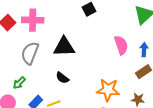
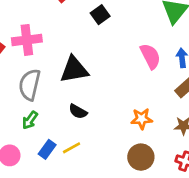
green arrow: (19, 83) -> (30, 120), moved
orange star: (108, 90) -> (142, 119), size x0.7

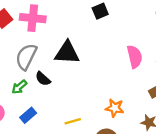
black semicircle: (78, 112) -> (43, 79), moved
yellow line: (71, 148) -> (73, 121), moved

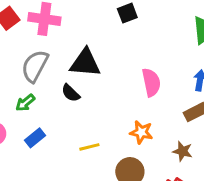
pink semicircle: (135, 57) -> (151, 82), moved
black semicircle: (43, 79) -> (71, 93), moved

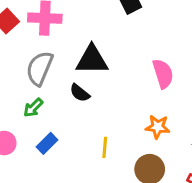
yellow line: (89, 147) -> (105, 147), turned -66

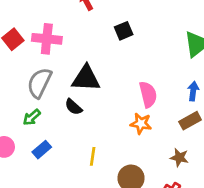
orange star: (158, 127) -> (141, 124), moved

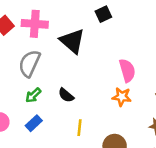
black triangle: (86, 78) -> (72, 41), moved, turned 40
black semicircle: (73, 107) -> (66, 95), moved
green arrow: (32, 117) -> (33, 95), moved

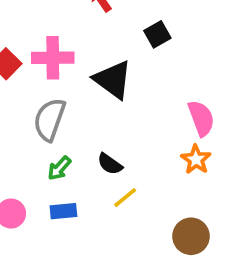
orange star: (122, 97) -> (196, 159), turned 30
blue rectangle: (34, 123) -> (63, 211), turned 42
yellow line: (79, 128) -> (125, 198), moved, turned 49

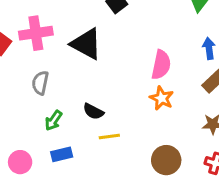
pink semicircle: (201, 118) -> (161, 65), turned 40
gray semicircle: (50, 120) -> (40, 83), size x0.7
yellow line: (125, 198) -> (109, 137), turned 40

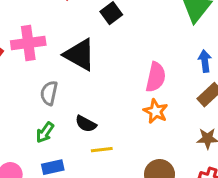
gray semicircle: (40, 83) -> (49, 93), moved

